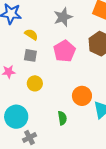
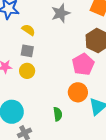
pink pentagon: (64, 51) -> (83, 64), moved
yellow circle: (35, 83) -> (27, 71), moved

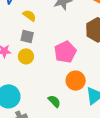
pink pentagon: (83, 64) -> (65, 52), moved
green semicircle: (58, 114) -> (54, 101), turned -40

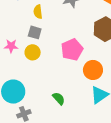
yellow semicircle: (29, 16) -> (38, 12), turned -136
orange circle: (76, 81) -> (93, 70), moved

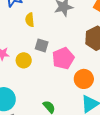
gray square: (35, 32) -> (42, 45), moved

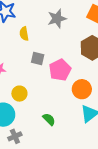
yellow circle: (24, 60) -> (19, 94), moved

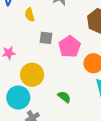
yellow circle: (19, 94) -> (32, 75), size x1.5

